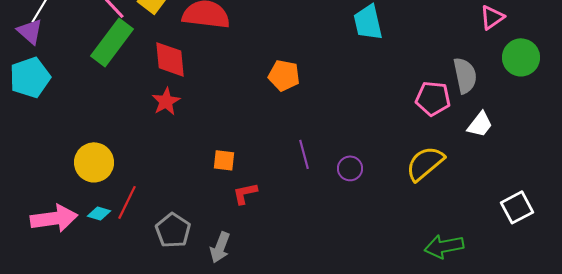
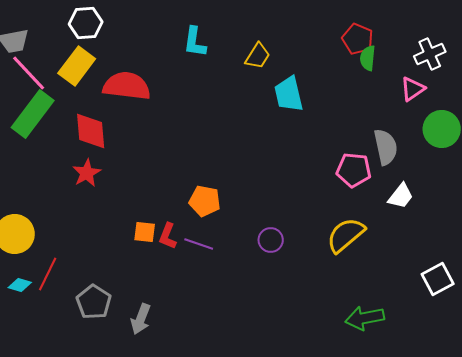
orange pentagon: (284, 75) -> (205, 201), moved
purple line: (304, 154) -> (199, 244), moved, turned -56
red L-shape: (245, 193) -> (168, 236), moved, turned -56

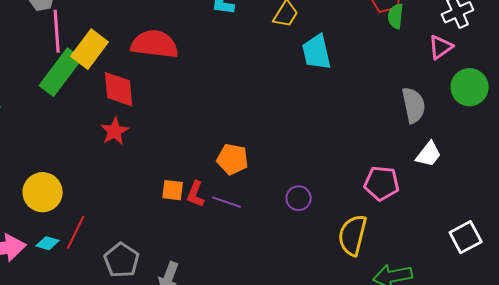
yellow rectangle: (77, 66) -> (90, 49), moved
pink line: (29, 73) -> (57, 31), turned 39
pink pentagon: (354, 170) -> (382, 183), moved
yellow semicircle: (346, 235) -> (353, 235), moved, turned -36

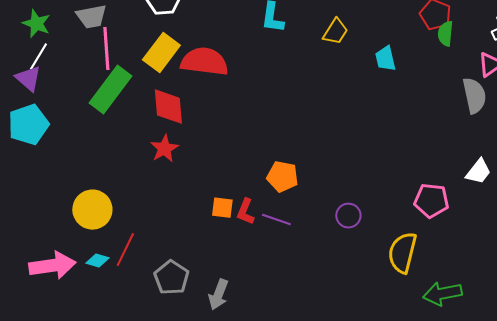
yellow rectangle: (90, 49) -> (161, 53), moved
cyan trapezoid: (317, 52) -> (385, 59), moved, size x0.7
gray semicircle: (414, 105) -> (474, 96), moved

